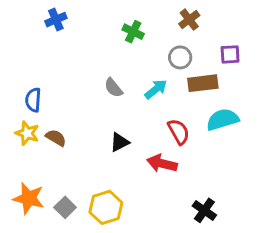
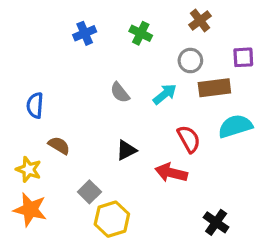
blue cross: (56, 20) -> (85, 33), moved
yellow star: (27, 133) -> (29, 169), moved
gray square: (65, 207) -> (89, 192), moved

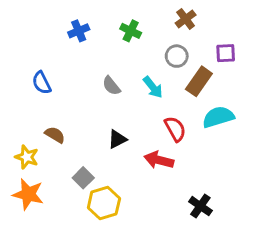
brown rectangle: (214, 88) -> (199, 81), turned -48
cyan arrow: (165, 94) -> (153, 87), turned 90
blue semicircle: (35, 105) -> (42, 83), moved, turned -30

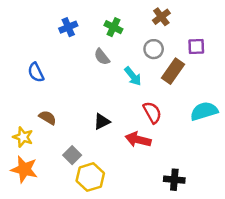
gray semicircle: (111, 86) -> (102, 57), moved
cyan semicircle: (218, 117) -> (204, 111), moved
black cross: (200, 206) -> (174, 180), turned -30

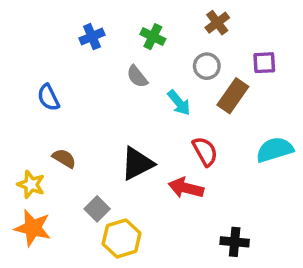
black triangle: (102, 121) -> (137, 164), size x1.5

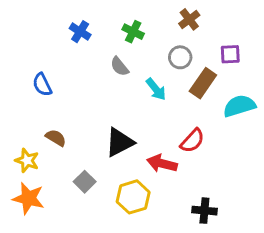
blue cross: (92, 37) -> (80, 32), turned -35
cyan semicircle: (275, 150) -> (239, 106), moved
red semicircle: (205, 151) -> (192, 141), moved, turned 72
yellow hexagon: (122, 238) -> (133, 197), moved

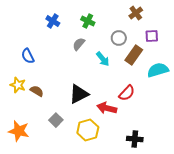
brown cross: (189, 19) -> (136, 13), moved
gray semicircle: (120, 66) -> (79, 44), turned 80
yellow star: (27, 160) -> (18, 85), moved

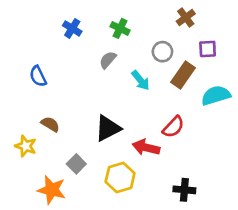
yellow star: (18, 85) -> (26, 146), moved
orange star: (19, 131) -> (52, 190), moved

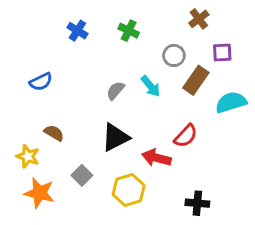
gray semicircle: (108, 60) -> (115, 91), moved
blue semicircle: (38, 76) -> (41, 82), turned -90
orange star: (52, 190) -> (39, 193), moved

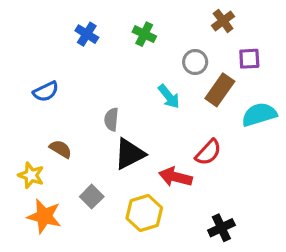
gray semicircle: (115, 91) -> (111, 119), moved, turned -36
black cross: (197, 203) -> (221, 228), turned -30

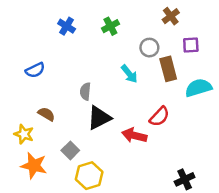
green cross: (144, 34) -> (110, 26), turned 36
brown rectangle: (220, 90) -> (168, 69), turned -50
yellow hexagon: (144, 213) -> (89, 176), moved
black cross: (221, 228) -> (185, 179), moved

